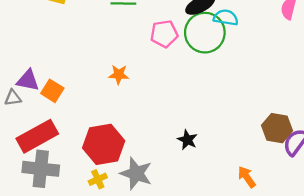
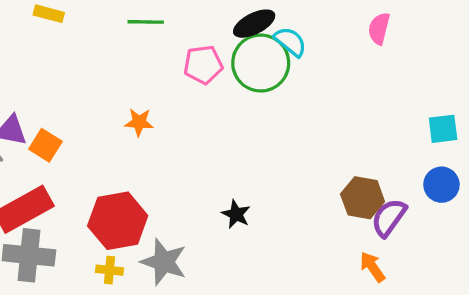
cyan semicircle: (226, 18) -> (290, 42), turned 30
orange arrow: (247, 177) -> (372, 267), moved
yellow cross: (98, 179) -> (110, 270), turned 30

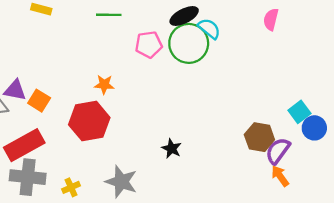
cyan square: (443, 129) -> (299, 112), moved, turned -30
red hexagon: (118, 221) -> (89, 121), moved
orange arrow: (372, 267) -> (280, 176), moved
yellow cross: (110, 270) -> (71, 187), moved, turned -30

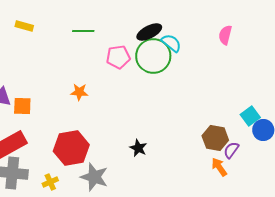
orange square: (39, 101) -> (22, 106), turned -30
red hexagon: (89, 121) -> (71, 148), moved
purple semicircle: (278, 151) -> (231, 150), size x0.7
orange arrow: (280, 176) -> (219, 167), moved

